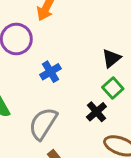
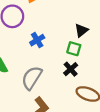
green square: (113, 88) -> (74, 49), moved, turned -32

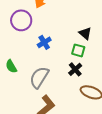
black triangle: (81, 30) -> (85, 33), turned -40

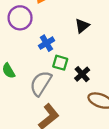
black triangle: (85, 33) -> (82, 26), moved, turned 40
green square: (78, 50) -> (60, 63), moved

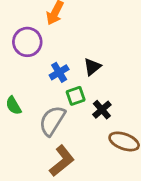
black triangle: (82, 26) -> (92, 67), moved
green square: (60, 63) -> (76, 96), turned -35

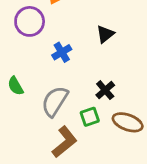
black triangle: (92, 67) -> (105, 34), moved
green square: (76, 96) -> (90, 117), moved

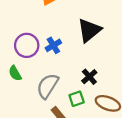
purple circle: (30, 21) -> (27, 45), moved
black triangle: (105, 34) -> (89, 30), size x1.6

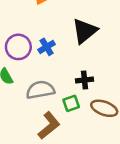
black cross: (89, 77) -> (85, 80), turned 35
gray semicircle: (48, 86) -> (40, 90), turned 48

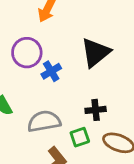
purple circle: (18, 47) -> (27, 53), moved

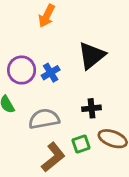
purple circle: (27, 53) -> (22, 70), moved
green square: (80, 137) -> (81, 144), moved

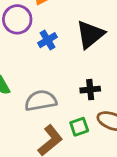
purple circle: (22, 70) -> (17, 19), moved
blue cross: (51, 73) -> (48, 40), moved

